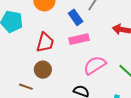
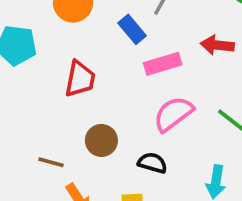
pink rectangle: (79, 39) -> (163, 64), moved
brown circle: (43, 70) -> (101, 140), moved

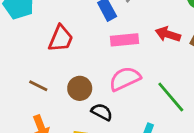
brown circle: (101, 140) -> (80, 88), moved
brown line: (51, 162) -> (38, 86), moved

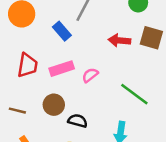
pink rectangle: (125, 40) -> (62, 69), moved
pink semicircle: (125, 79) -> (90, 75), moved, size x0.6

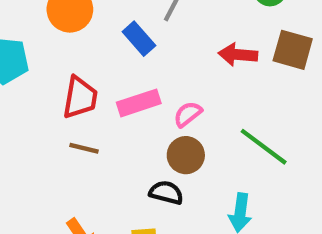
brown circle: (54, 105) -> (186, 155), moved
brown line: (17, 111) -> (84, 148), moved

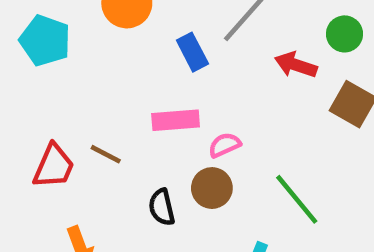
red arrow: (238, 55) -> (296, 65), moved
red trapezoid: (80, 98) -> (54, 166), moved
black semicircle: (166, 193) -> (162, 207), moved, turned -132

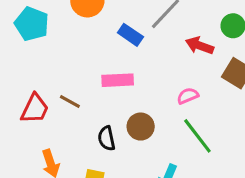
blue rectangle: (192, 52) -> (130, 35), turned -30
pink semicircle: (225, 145) -> (188, 96), moved

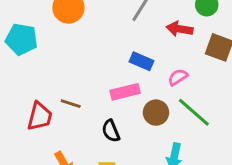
blue rectangle: (130, 35) -> (141, 61), moved
pink rectangle: (118, 80) -> (125, 92), moved
brown circle: (141, 127) -> (156, 113), moved

